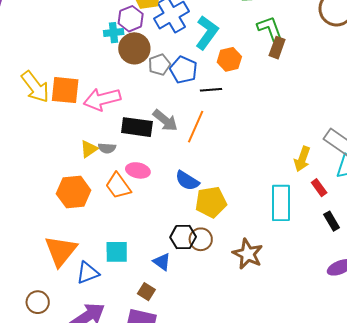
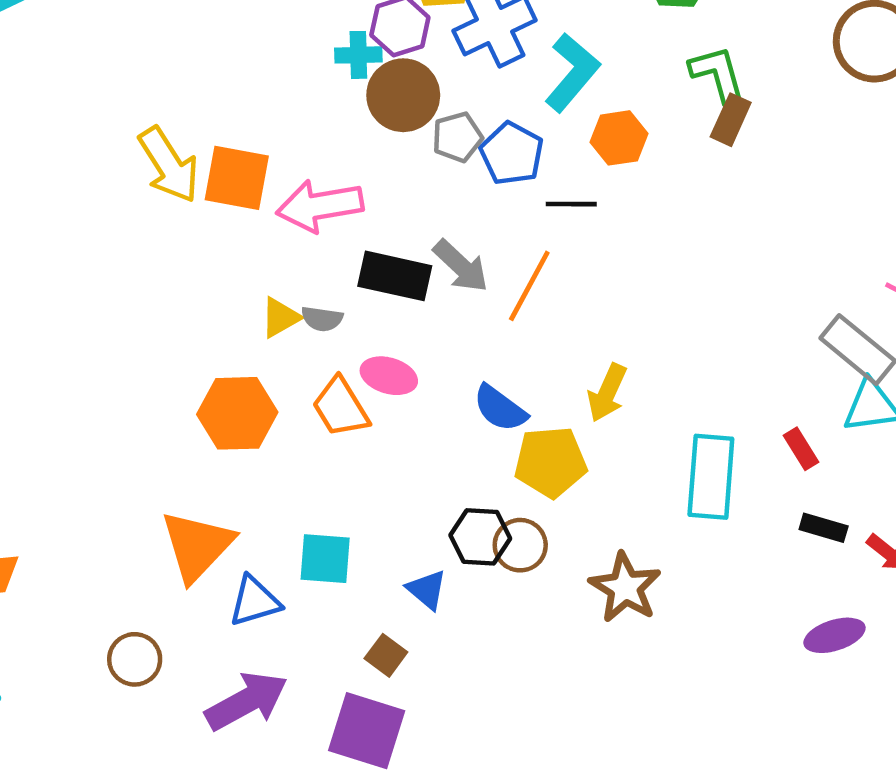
yellow arrow: (302, 159) -> (607, 393), moved
black rectangle: (332, 221) -> (824, 528), turned -48

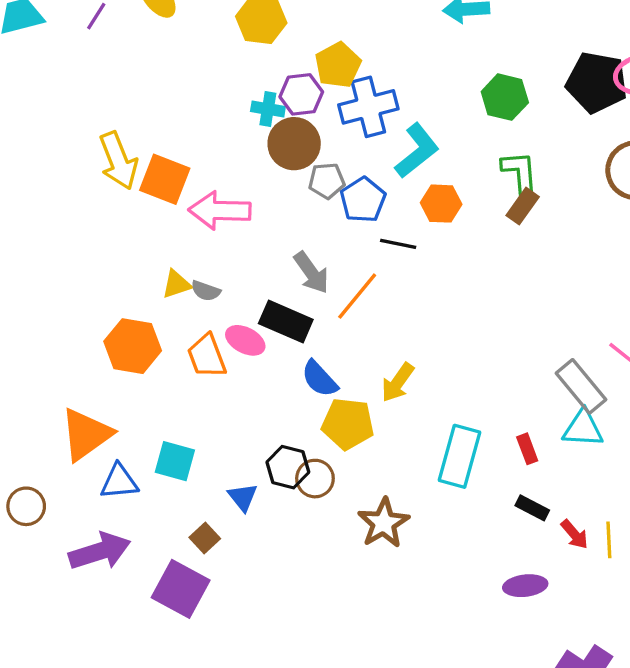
black rectangle: (395, 276) -> (286, 322), moved

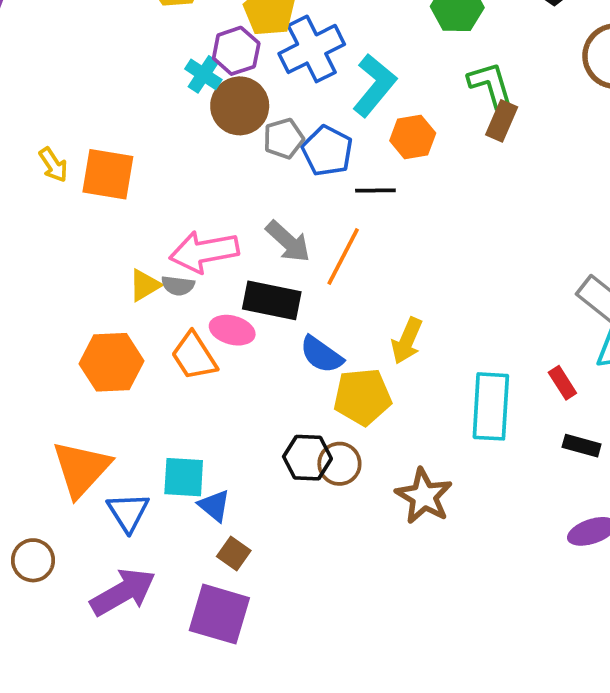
cyan cross: (268, 109) -> (203, 74), turned 36
yellow arrow: (118, 161) -> (53, 165), size x0.6
pink arrow: (220, 211) -> (204, 252), moved
blue triangle: (119, 482) -> (128, 512), turned -45
blue triangle: (243, 497) -> (214, 506), moved

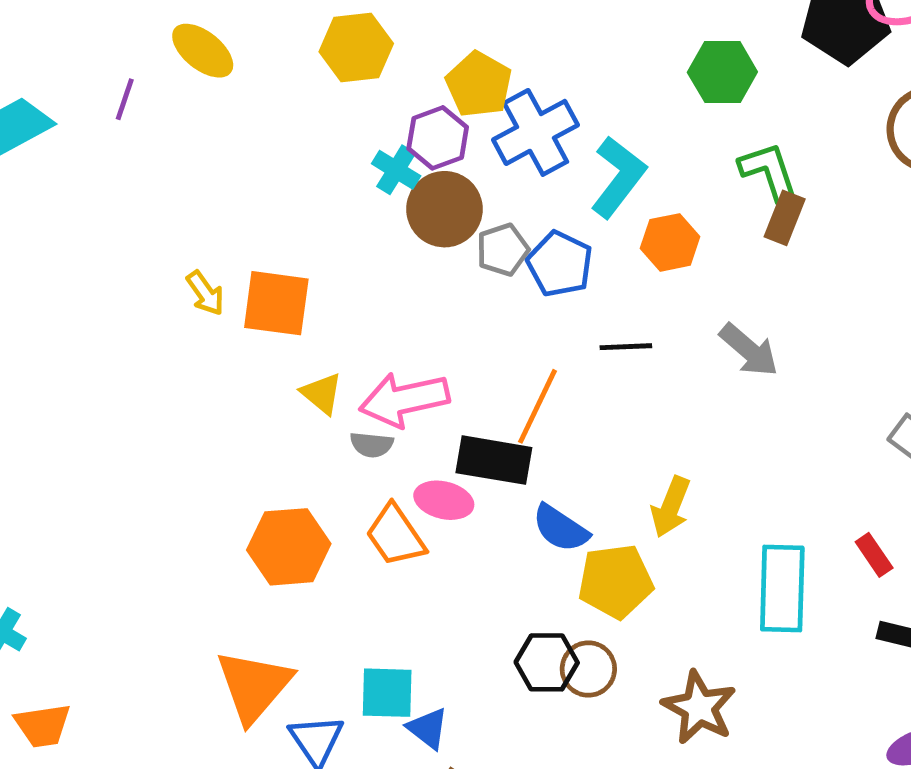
black line: (375, 190) -> (626, 347), moved
gray arrow: (288, 242) -> (749, 350), moved
orange line: (343, 256) -> (537, 406), moved
yellow triangle: (145, 285) -> (322, 393), moved, turned -48

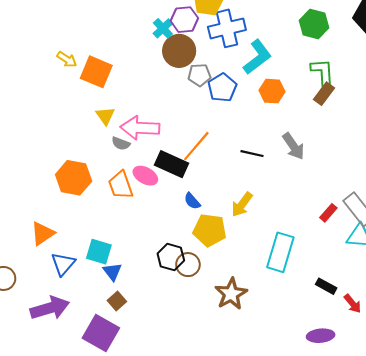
yellow arrow: (205, 293) -> (67, 59), turned -36
black line: (626, 347) -> (252, 154), moved
blue semicircle: (560, 528) -> (192, 201), size x0.7
red rectangle: (874, 555) -> (328, 213), moved, turned 60
orange triangle: (254, 686) -> (43, 233), size x0.7

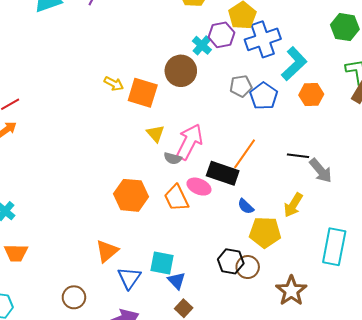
brown circle: (179, 51) -> (181, 71), moved
pink arrow: (140, 128) -> (189, 142), turned 120
gray arrow: (293, 146) -> (321, 171), moved

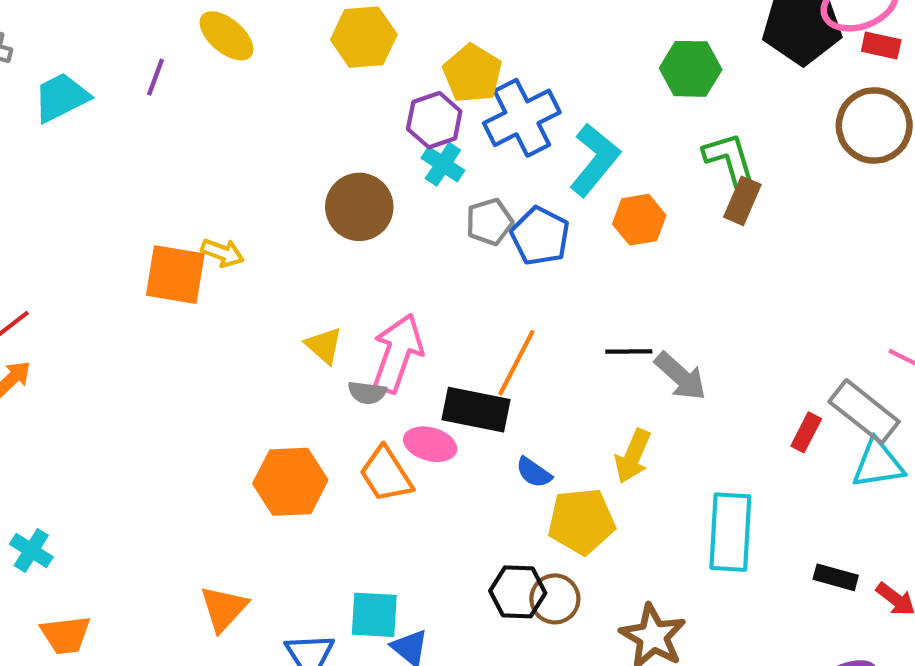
cyan cross: (202, 45) -> (443, 164), moved
orange square: (143, 93) -> (175, 275), moved
orange triangle: (107, 251) -> (224, 608), moved

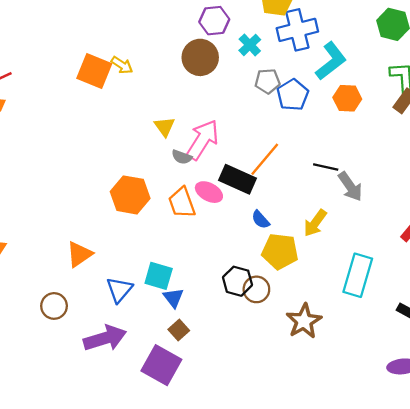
purple hexagon: (434, 120) -> (214, 21), moved

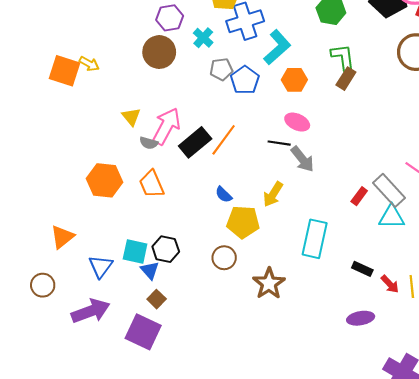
black rectangle: (238, 179) -> (195, 142), moved, turned -60
pink ellipse: (209, 192) -> (297, 122), moved
black hexagon: (238, 281) -> (166, 249), moved

